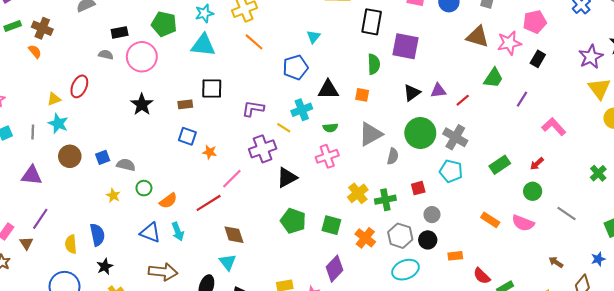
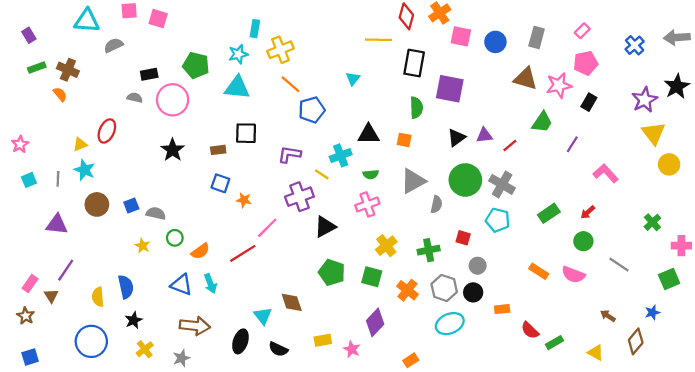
blue pentagon: (295, 67) -> (312, 110), moved
red square: (418, 188) -> (463, 238), turned 32
yellow cross: (358, 193) -> (386, 246), moved
brown diamond: (234, 235) -> (292, 302), moved

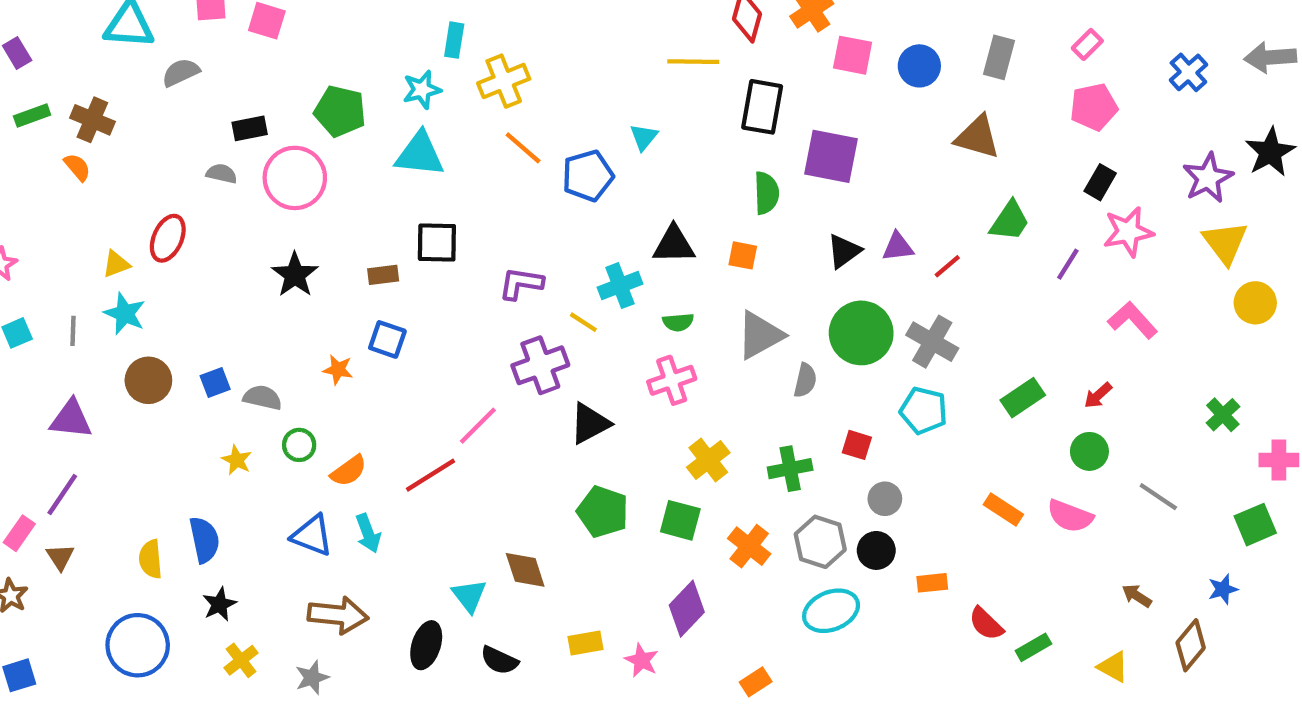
pink star: (559, 85) -> (1128, 232), moved
blue pentagon: (312, 110) -> (588, 176), moved
orange star: (244, 200) -> (338, 370), moved
purple line: (66, 270) -> (62, 494), moved

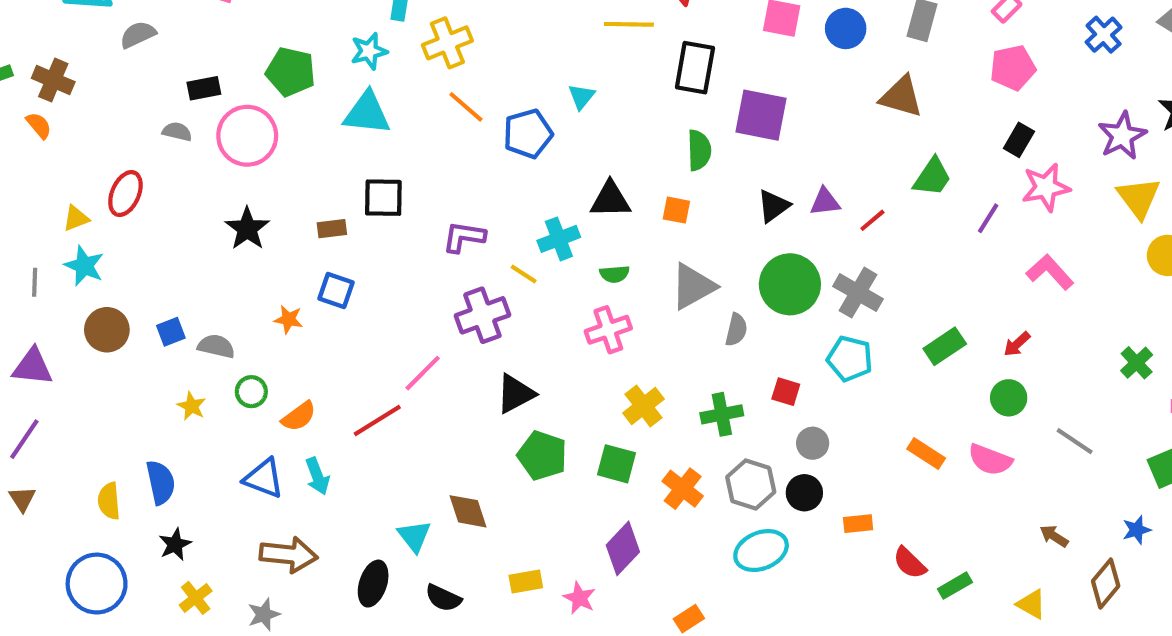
black triangle: (590, 423) -> (515, 394), moved

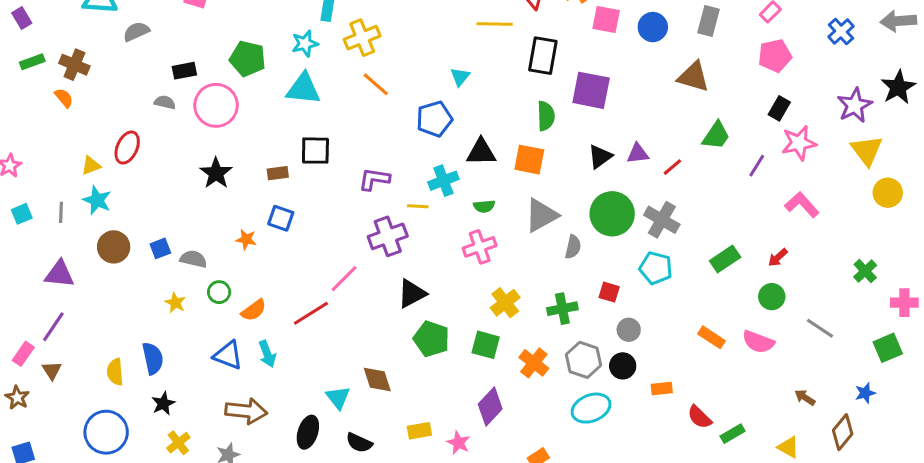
blue pentagon: (528, 134) -> (434, 119), moved
orange square: (676, 210) -> (529, 160), size x1.5
yellow line: (524, 274) -> (418, 206), turned -30

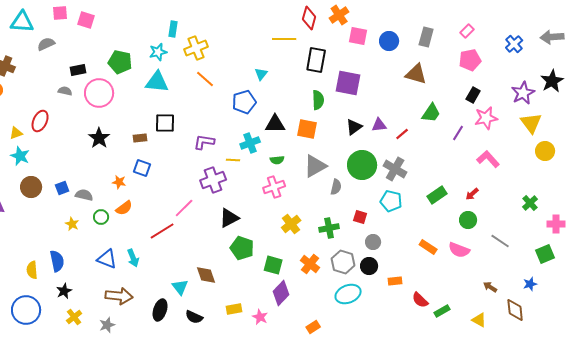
orange semicircle: (254, 310) -> (124, 208), moved
green square: (486, 345) -> (273, 265), moved
brown diamond: (843, 432) -> (515, 310), turned -45

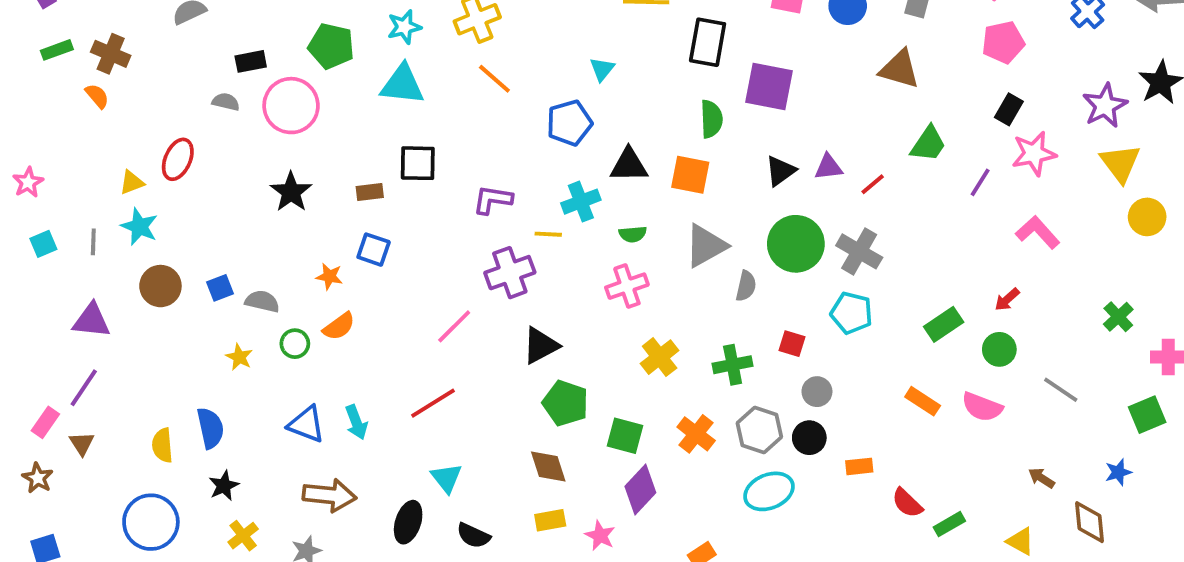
green rectangle: (437, 195) -> (944, 324), moved
red line: (162, 231) -> (433, 403), moved
brown diamond: (206, 275) -> (548, 466), moved

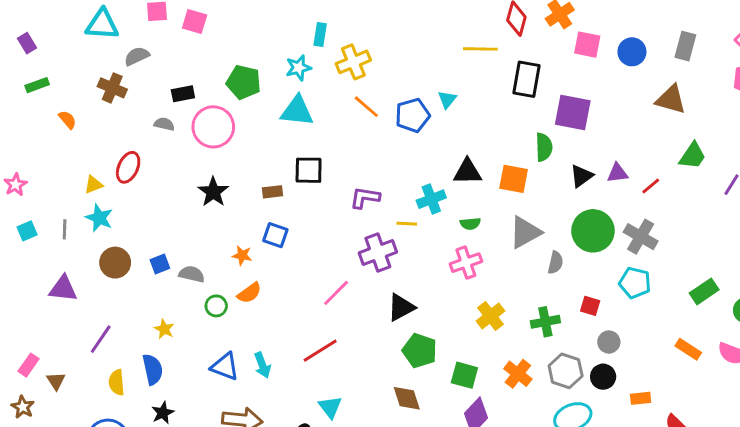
brown cross: (111, 54) -> (112, 88), moved
green semicircle: (711, 119) -> (544, 147), moved
blue pentagon: (569, 123) -> (413, 115), moved
yellow star: (239, 357) -> (164, 329), moved
purple line: (84, 388) -> (101, 339), moved

